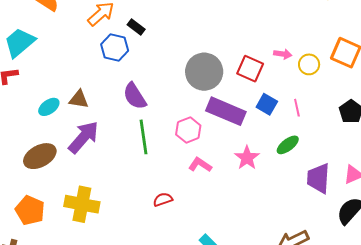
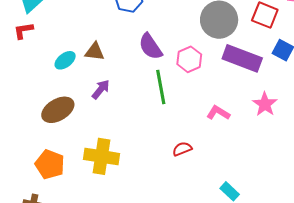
pink hexagon: (188, 130) -> (189, 59), moved
purple arrow: (83, 137) -> (101, 89), size x0.6

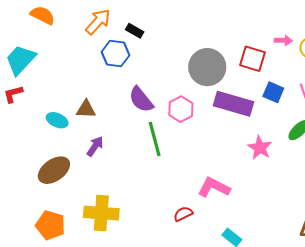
cyan ellipse: (65, 60) -> (57, 120), turned 65
pink L-shape: (218, 113) -> (214, 187), moved, size x1.4
red semicircle: (182, 149) -> (183, 214), moved

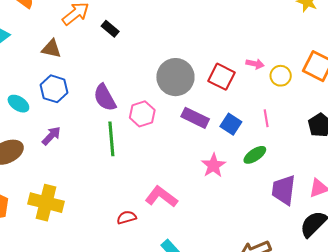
blue hexagon: (116, 54) -> (54, 89), moved
blue square: (273, 92) -> (231, 124), moved
purple rectangle: (234, 104) -> (195, 118), size x0.7
brown triangle: (86, 109) -> (51, 49), moved

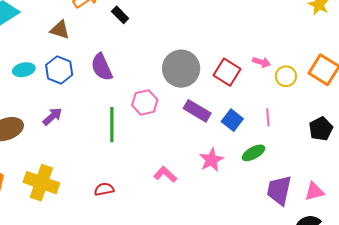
purple semicircle: (105, 98) -> (102, 67), moved
cyan ellipse: (18, 104) -> (24, 70), moved, turned -50
pink L-shape: (161, 197) -> (165, 174), moved, size x0.7
red semicircle: (127, 217) -> (104, 189), moved

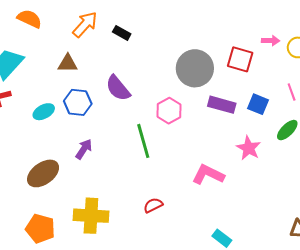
pink L-shape: (165, 174) -> (208, 175), size x1.4

